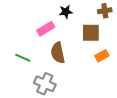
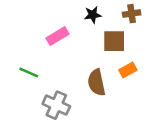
black star: (66, 12) -> (93, 15), moved
brown semicircle: (58, 53) -> (96, 83), moved

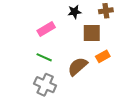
green line: (29, 72) -> (44, 57), moved
brown semicircle: (96, 83) -> (78, 66), turned 60

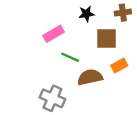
green line: (44, 57) -> (70, 57), moved
brown semicircle: (78, 66) -> (90, 77), turned 30

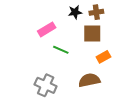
brown cross: (123, 13) -> (96, 12), moved
brown semicircle: (90, 77) -> (89, 80), moved

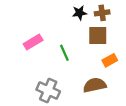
pink rectangle: (47, 29) -> (33, 42), moved
green line: (61, 50) -> (64, 53), turned 42

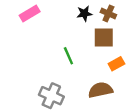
brown cross: (102, 13) -> (108, 14), turned 32
pink rectangle: (33, 42) -> (30, 14), moved

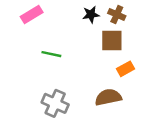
green line: (68, 56) -> (51, 54), moved, turned -54

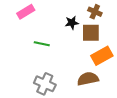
black star: (91, 15) -> (72, 23), moved
orange rectangle: (125, 69) -> (102, 56), size x1.5

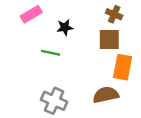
black star: (72, 23) -> (65, 27), moved
orange rectangle: (102, 56) -> (123, 67), turned -50

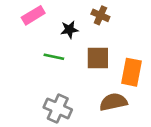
brown cross: (114, 14) -> (100, 15), moved
brown square: (109, 39) -> (98, 58), moved

